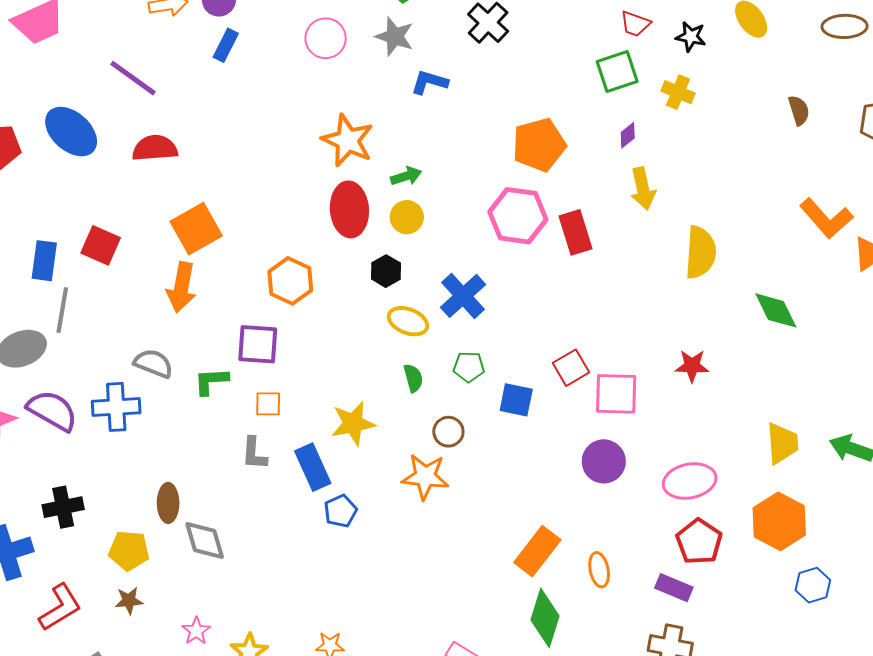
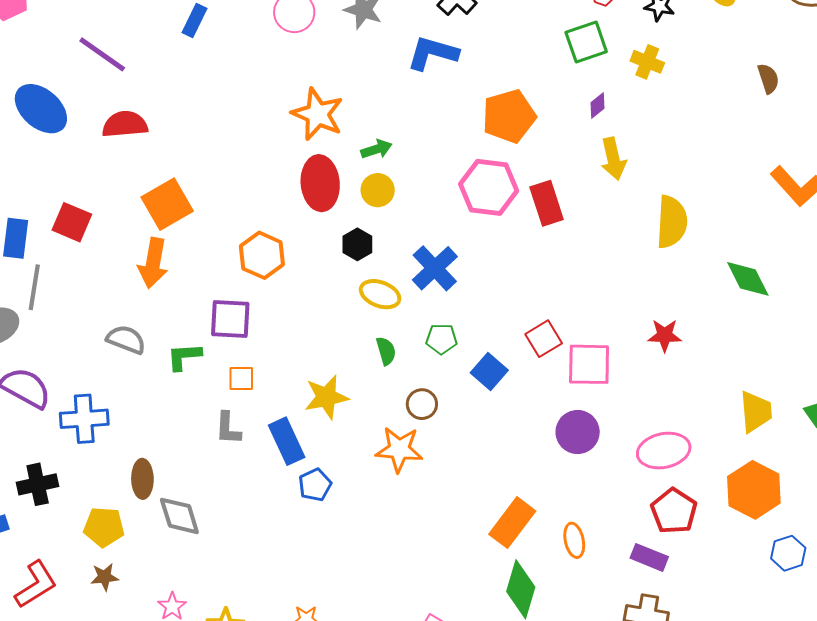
blue L-shape: (429, 82) -> (433, 53), moved, size x1.4
blue square: (516, 400) -> (489, 372), turned 30
blue cross: (116, 407) -> (84, 419), moved

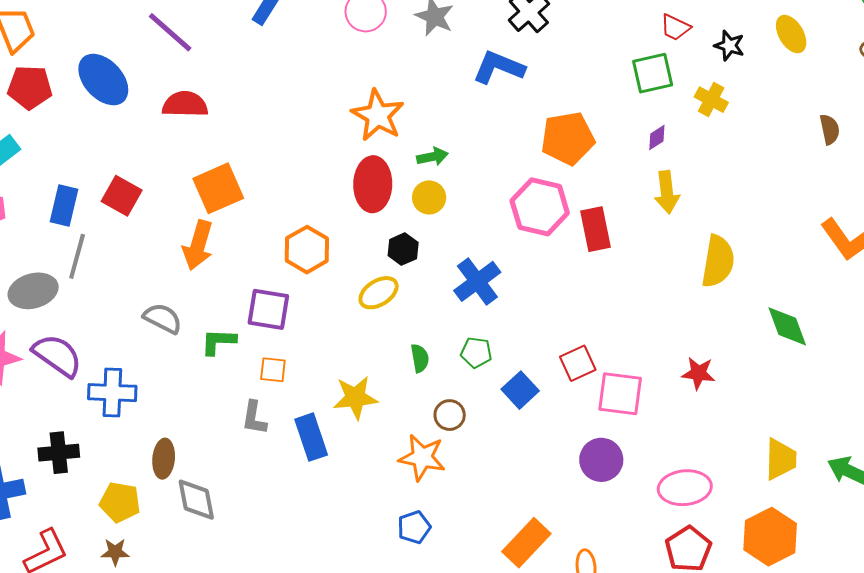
yellow ellipse: (380, 294) -> (379, 293), moved, turned -60
blue pentagon: (315, 485) -> (414, 527), moved

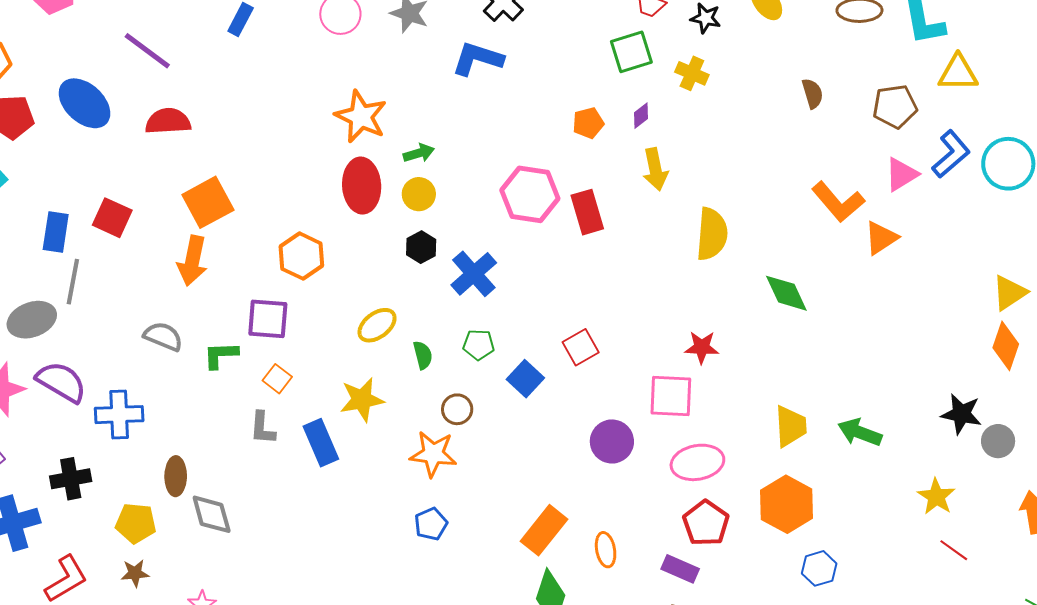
orange pentagon: (568, 138) -> (588, 123), moved, size x0.6
black hexagon: (403, 249) -> (421, 247), moved
yellow ellipse: (379, 293) -> (377, 325), moved
orange square: (273, 370) -> (277, 379), turned 36
pink square: (620, 394) -> (671, 396), moved

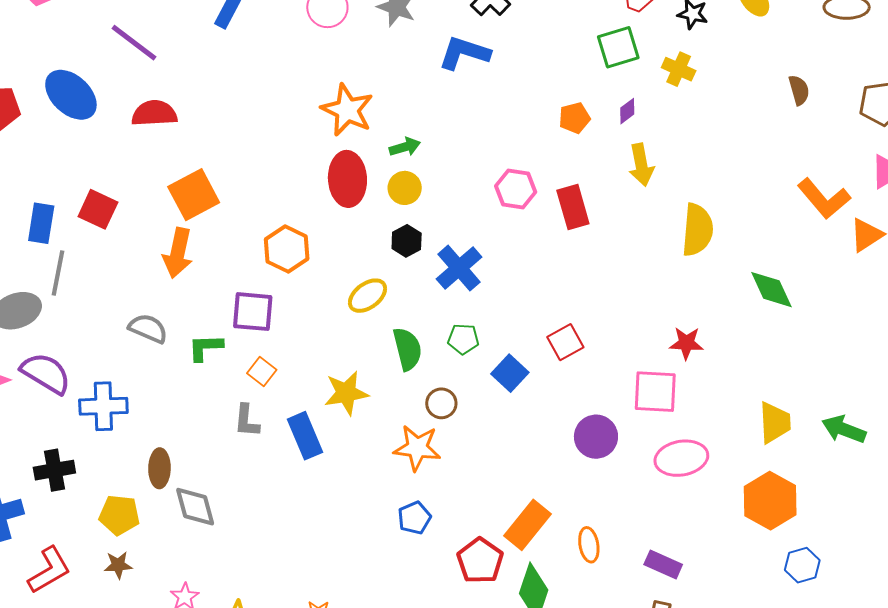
pink hexagon: (530, 194) -> (516, 189), size x0.7
yellow ellipse: (377, 325) -> (367, 296), moved
green semicircle: (423, 355) -> (407, 349), size x1.5
red pentagon: (706, 523) -> (480, 561), moved

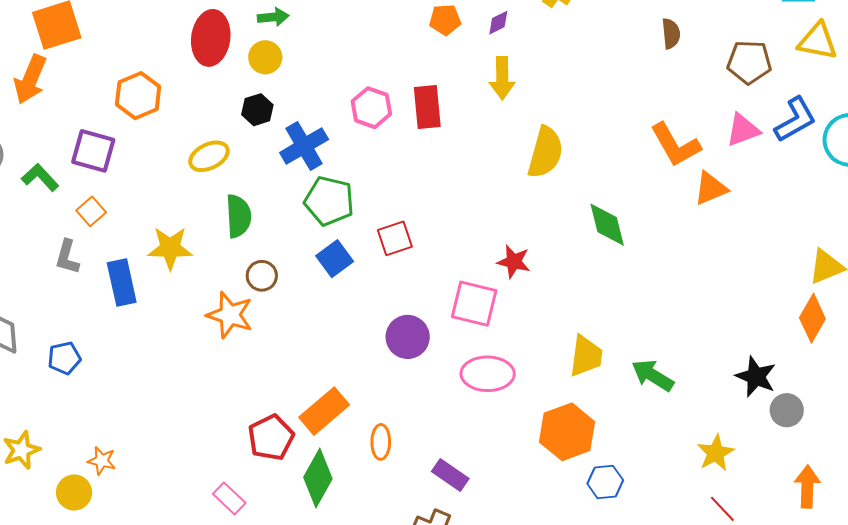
pink hexagon: (516, 189) -> (371, 108), moved
green pentagon: (463, 339) -> (329, 201), moved, size x1.6
green L-shape: (205, 347) -> (40, 177), turned 39
blue pentagon: (414, 518) -> (64, 358), moved
blue hexagon: (802, 565) -> (605, 482), moved

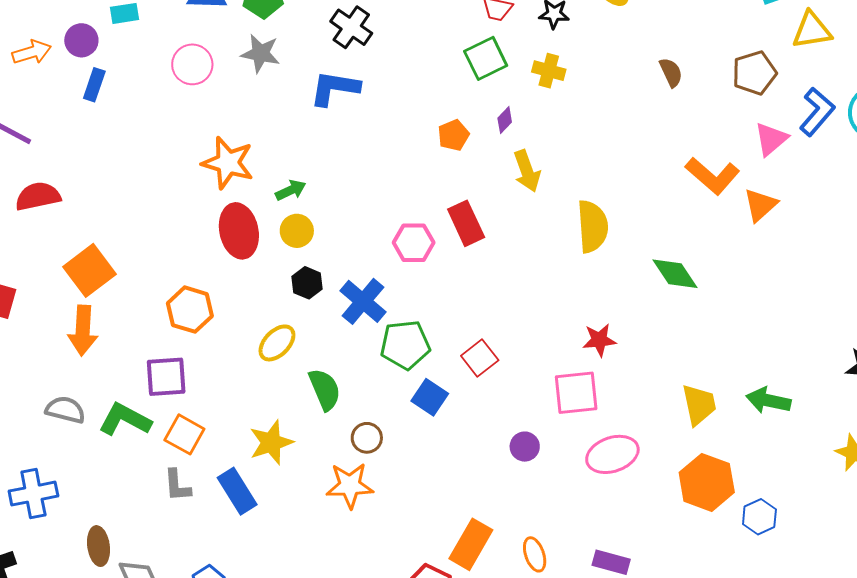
green L-shape: (40, 177) -> (125, 420), size x1.4
orange square: (91, 211) -> (184, 434), size x1.4
purple circle: (408, 337) -> (525, 447), size x0.7

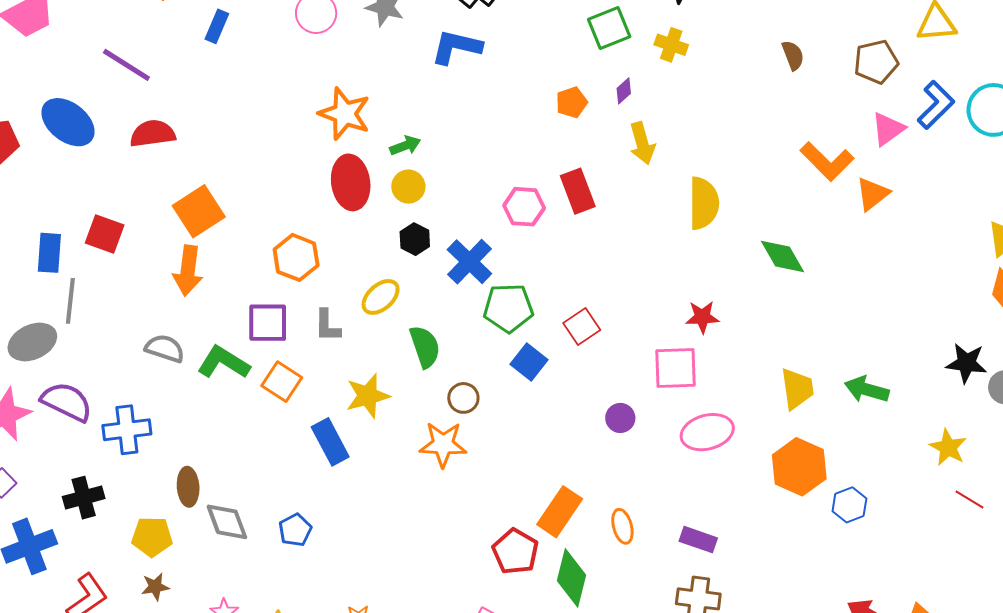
gray L-shape: (177, 485) -> (327, 326), moved

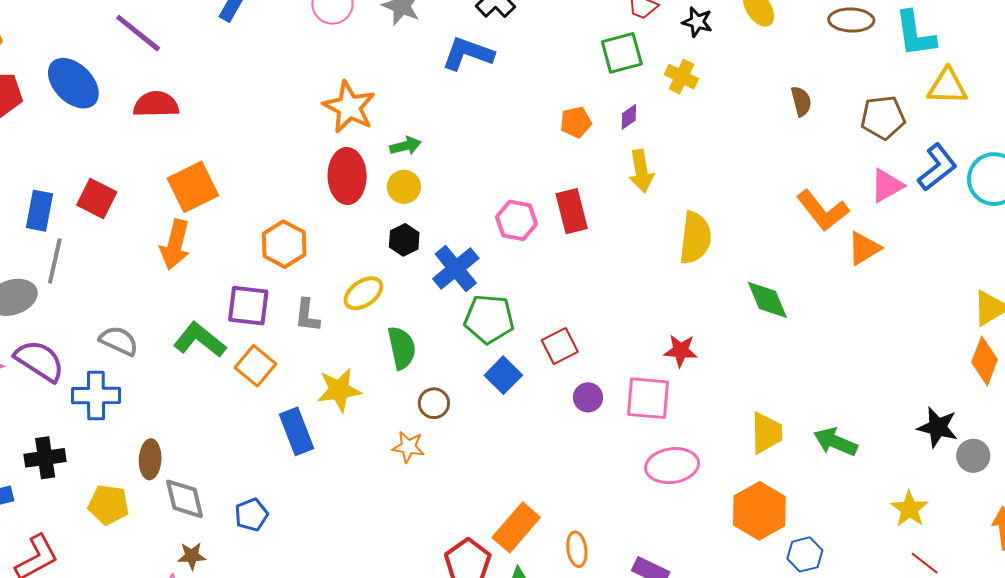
gray semicircle: (165, 348) -> (119, 341), moved
purple circle: (620, 418) -> (588, 397), moved
orange star: (443, 444) -> (408, 447), size x0.7
brown star: (155, 587) -> (192, 556), moved

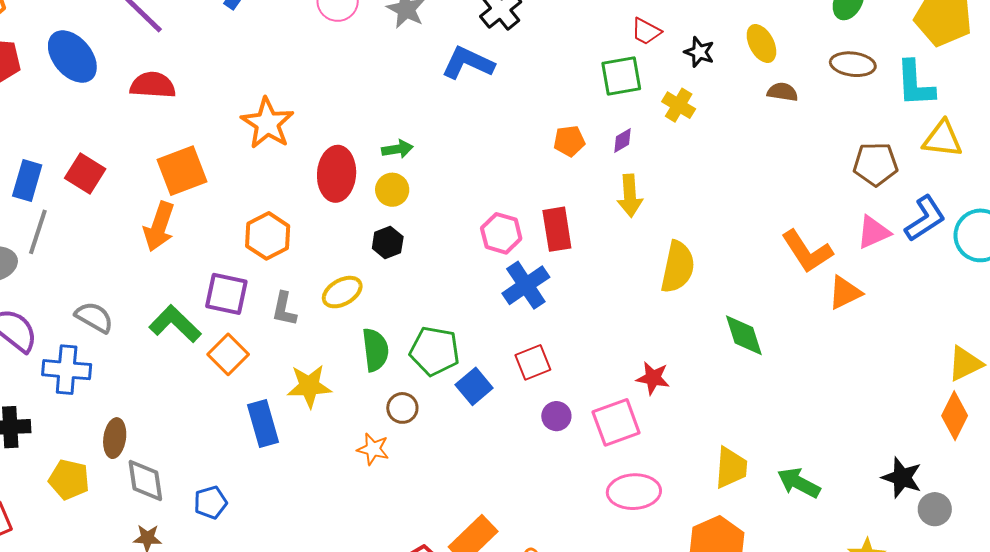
brown semicircle: (801, 101) -> (783, 92), moved, turned -72
orange star: (349, 107) -> (267, 123), moved
blue cross: (456, 269) -> (526, 285), moved
green pentagon: (489, 319) -> (435, 351), moved
pink square: (648, 398) -> (616, 422), turned -30

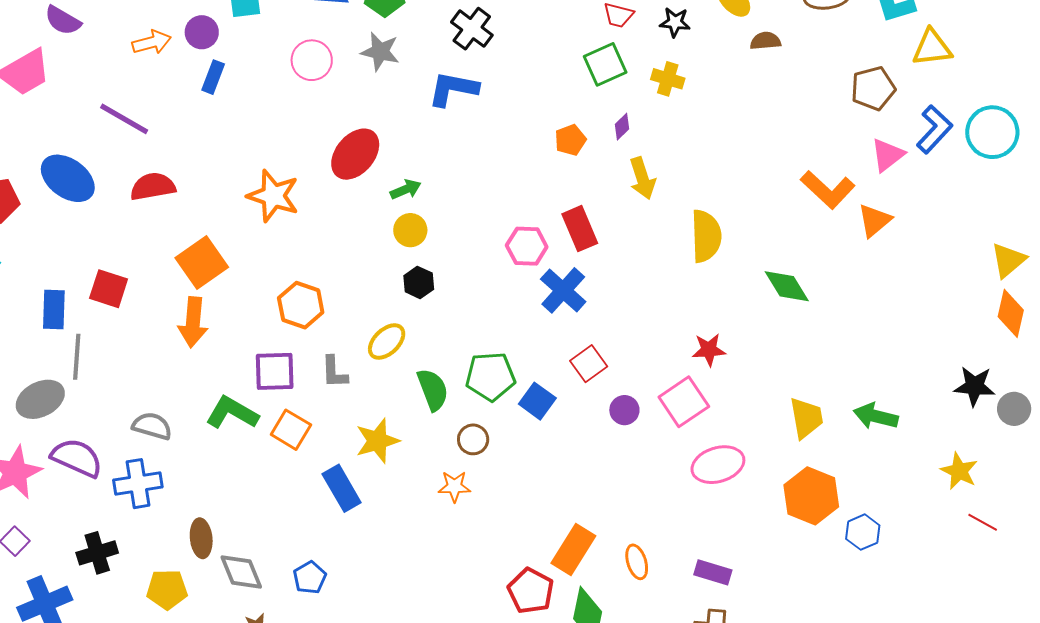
red ellipse: (337, 174) -> (355, 154), moved, turned 50

